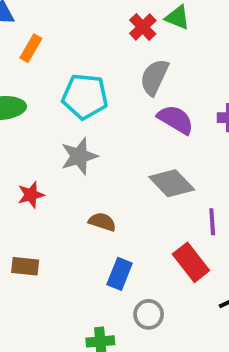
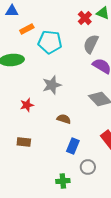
orange rectangle: (31, 48) -> (27, 29), turned 32
cyan pentagon: (85, 96) -> (50, 42), moved

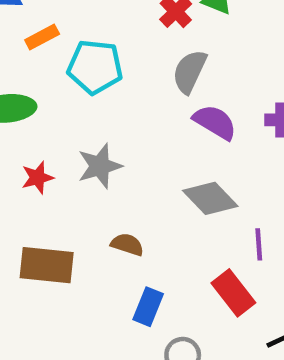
red star: (27, 105) -> (37, 178), moved
brown rectangle: (24, 142) -> (47, 265), moved, size x1.6

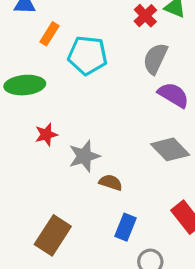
orange rectangle: (42, 37) -> (50, 34), turned -30
gray star: (100, 166) -> (84, 156), moved
brown rectangle: (47, 265) -> (53, 235), moved, turned -63

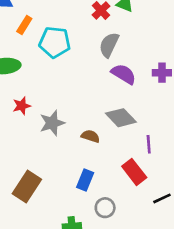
brown semicircle: (111, 182) -> (90, 136), moved

